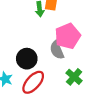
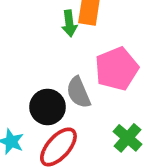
gray semicircle: (57, 50) -> (78, 92), moved

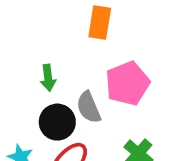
green arrow: (69, 23) -> (48, 78), moved

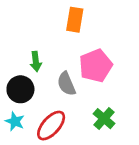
black circle: (57, 122) -> (20, 89), moved

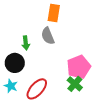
pink pentagon: (96, 66) -> (79, 67), moved
gray semicircle: (66, 84) -> (48, 36), moved

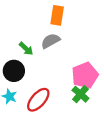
gray semicircle: (48, 36) -> (51, 41), turned 84
green arrow: (26, 43) -> (26, 49), turned -40

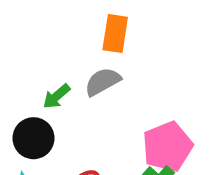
green arrow: (26, 49) -> (57, 96), turned 96

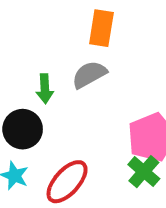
green arrow: (57, 96) -> (45, 89), turned -52

